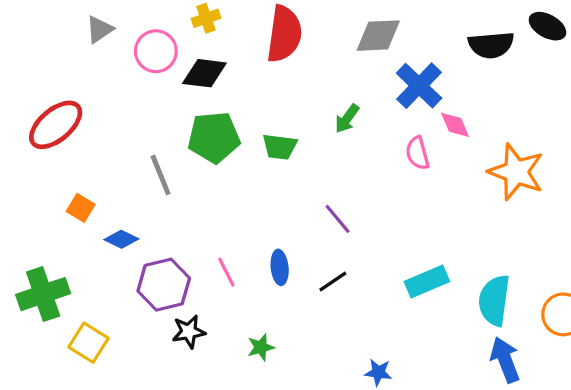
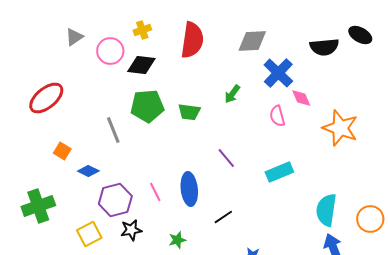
blue ellipse: (280, 267) -> (189, 189), size x1.5
black line: (333, 282) -> (223, 217), moved
cyan rectangle: (427, 282) -> (279, 172), moved
yellow square: (88, 343) -> (89, 234), moved, turned 30

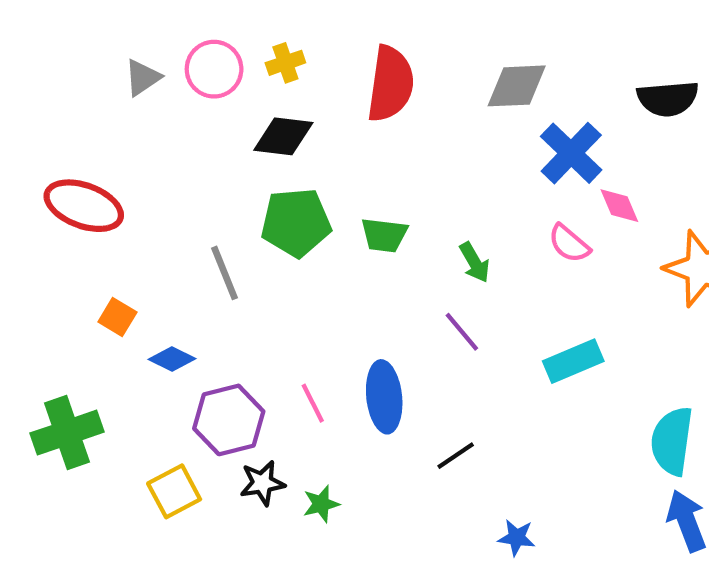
pink circle: (110, 51) -> (214, 69), moved
green arrow: (232, 94) -> (475, 262), moved, turned -66
red ellipse: (46, 98) -> (84, 206), turned 60
pink semicircle: (277, 116) -> (569, 243), turned -35
green star: (177, 240) -> (321, 504), moved

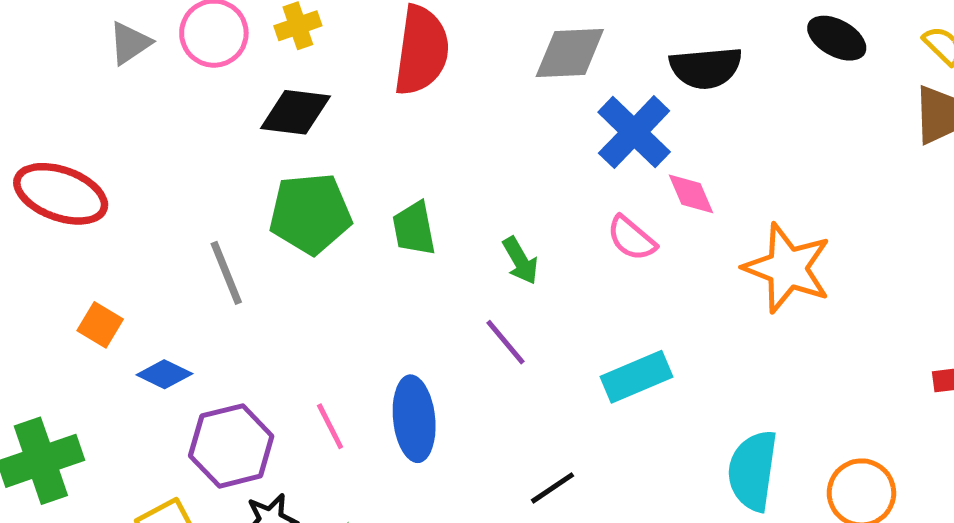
black semicircle: (668, 99) -> (706, 68), moved
green trapezoid: (384, 235) -> (414, 228), turned 72
black line: (456, 456) -> (553, 488), moved

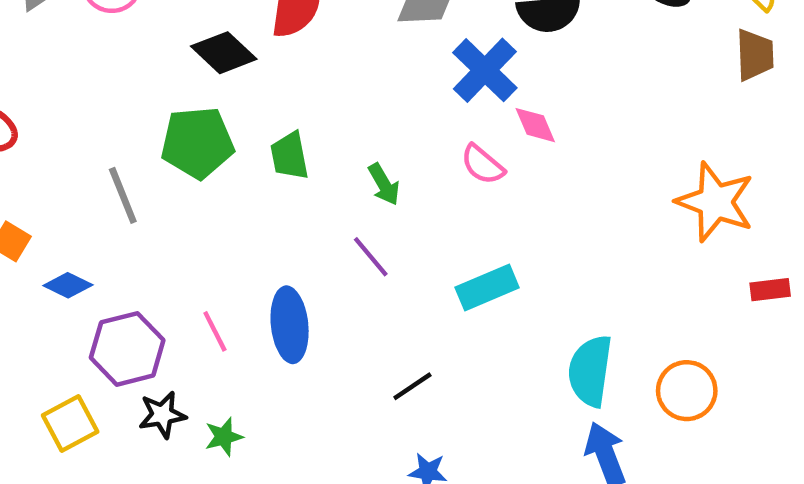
black diamond: (295, 112) -> (224, 53), moved, turned 36
orange star: (787, 268) -> (715, 202), moved

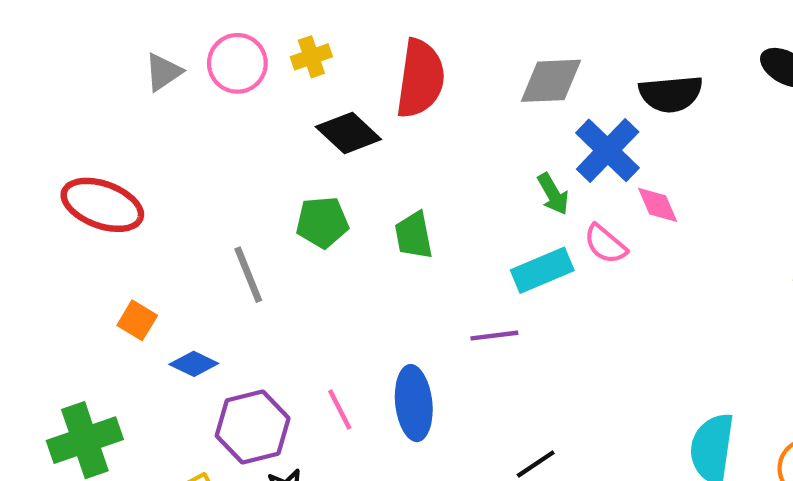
green pentagon: (197, 143) -> (322, 222), size x0.7
green arrow: (384, 184) -> (553, 194), moved
purple line: (371, 257) -> (494, 336), turned -57
cyan rectangle: (487, 287) -> (542, 270), moved

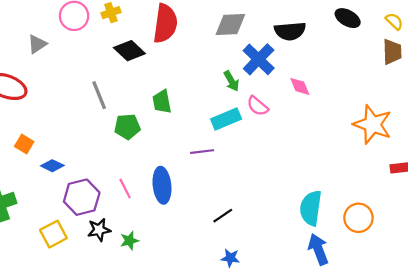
gray triangle: (163, 72) -> (37, 44), moved
pink diamond: (658, 205) -> (300, 86), moved
green pentagon: (322, 222) -> (127, 127), moved
gray line: (248, 275) -> (99, 95), moved

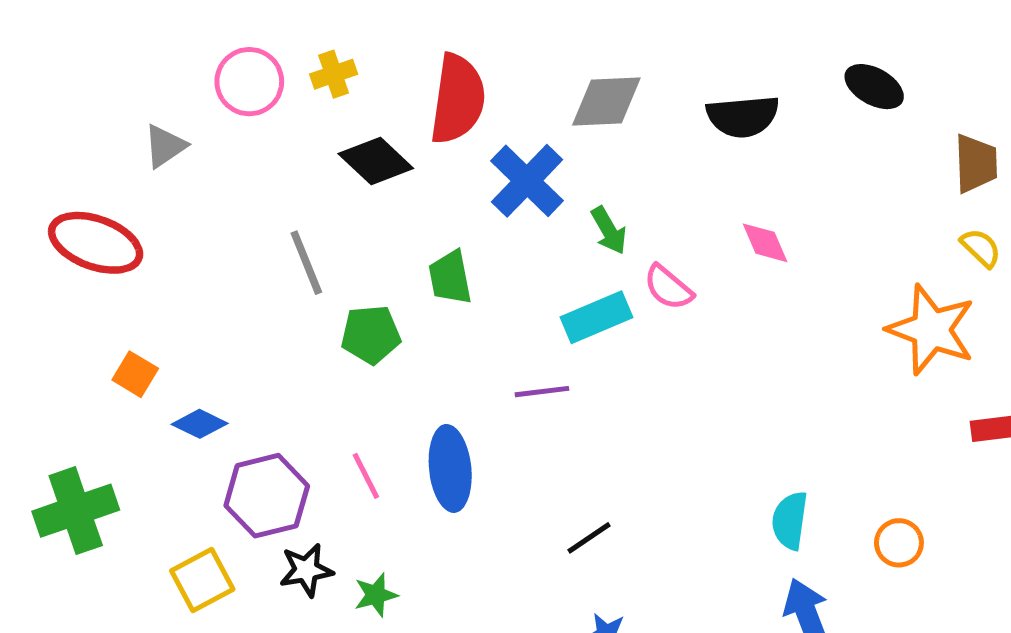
yellow semicircle: (394, 21) -> (981, 248), moved
blue cross: (259, 59) -> (527, 181), moved
cyan semicircle: (311, 208) -> (790, 521), size x0.7
orange circle: (358, 218) -> (899, 543), size x0.7

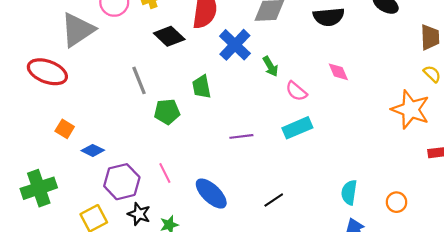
gray triangle: (165, 146) -> (78, 30), size x1.8
cyan rectangle: (596, 317) -> (297, 128), moved
blue ellipse: (450, 468) -> (211, 194), moved, turned -40
black line: (589, 538) -> (274, 200), moved
black star: (306, 570) -> (139, 214), turned 30

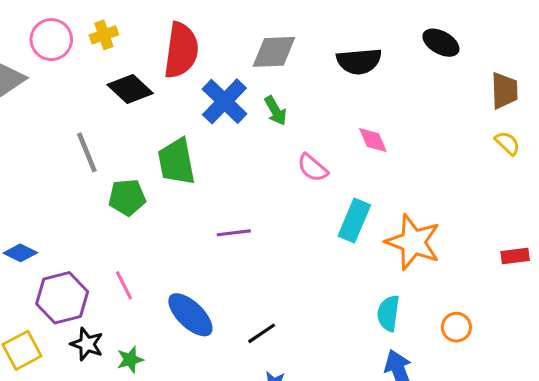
green arrow: (270, 66) -> (275, 111), moved
green trapezoid: (202, 87) -> (177, 162), size x1.4
orange star: (411, 109) -> (413, 242), moved
cyan rectangle: (297, 128) -> (354, 220), moved, turned -44
black line: (274, 200) -> (262, 333), moved

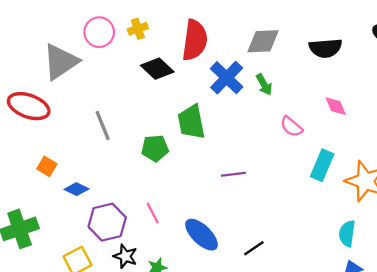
gray line: (87, 152) -> (103, 125), moved

